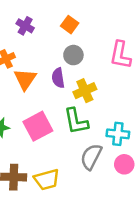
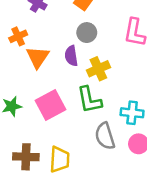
gray semicircle: (91, 157) -> (105, 136), turned -44
yellow trapezoid: (47, 180) -> (60, 159), turned -72

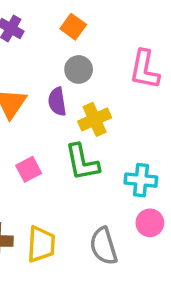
pink square: (51, 105) -> (29, 169), size x0.6
gray semicircle: (105, 136) -> (104, 246), moved

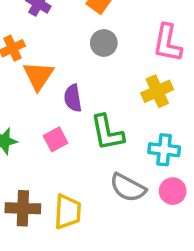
purple semicircle: (57, 102) -> (73, 98), moved
yellow cross: (95, 119) -> (157, 91), moved
gray semicircle: (104, 246) -> (128, 188), moved, turned -45

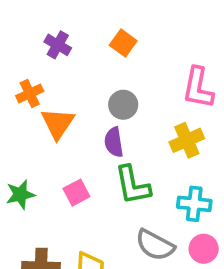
gray circle: (104, 43) -> (123, 105), moved
purple semicircle: (73, 98) -> (114, 142), moved

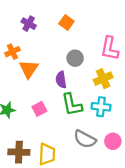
gray circle: (123, 105) -> (75, 58), moved
cyan cross: (194, 204) -> (101, 107), moved

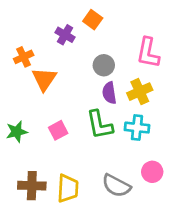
purple cross: (29, 24) -> (65, 35), moved
purple semicircle: (61, 80) -> (109, 93), moved
gray semicircle: (85, 139) -> (116, 186), moved

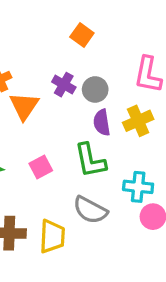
purple cross: (65, 35) -> (64, 85), moved
cyan cross: (137, 128) -> (138, 187), moved
gray semicircle: (116, 186) -> (90, 210), moved

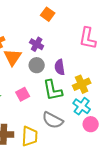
gray circle: (95, 89) -> (37, 65), moved
yellow cross: (138, 121) -> (82, 84), moved
cyan cross: (138, 187) -> (82, 106), turned 30

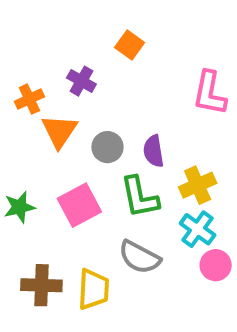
purple cross: (37, 44) -> (81, 81), moved
pink square: (23, 94) -> (79, 205), size x1.5

